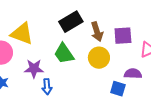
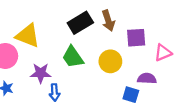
brown arrow: (97, 32) -> (108, 21), moved

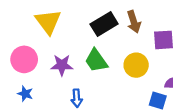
yellow triangle: (28, 36) -> (48, 22), moved, turned 32
purple star: (41, 73) -> (62, 65), moved

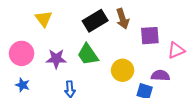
yellow triangle: (48, 22) -> (44, 19), size x0.7
yellow circle: (136, 65) -> (123, 70), moved

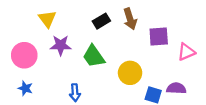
black rectangle: (95, 21) -> (101, 21), size x0.7
purple star: (56, 59) -> (61, 45), moved
purple semicircle: (160, 76) -> (176, 88), moved

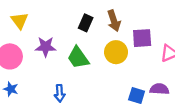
yellow triangle: (47, 19) -> (20, 21), moved
black rectangle: (101, 21) -> (86, 23), turned -35
yellow circle: (130, 73) -> (116, 52), moved

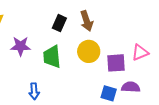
purple square: (142, 38) -> (116, 63), moved
green trapezoid: (78, 58) -> (52, 57), turned 30

